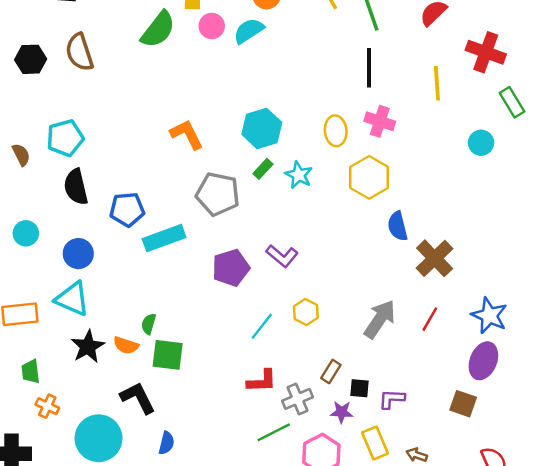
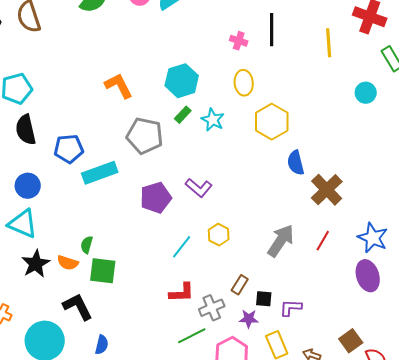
pink cross: (380, 121) -> (239, 41), moved, size x0.7
purple ellipse: (483, 361) -> (368, 276), turned -40
brown square: (463, 404) -> (351, 341), moved, turned 35

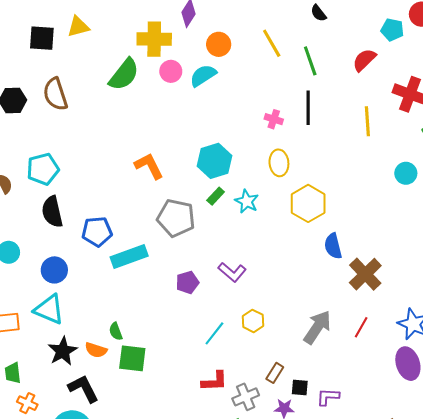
purple pentagon: (156, 198) -> (187, 282), size x0.7
green semicircle: (87, 245) -> (116, 331), turned -36
black L-shape: (78, 307) -> (83, 389), moved

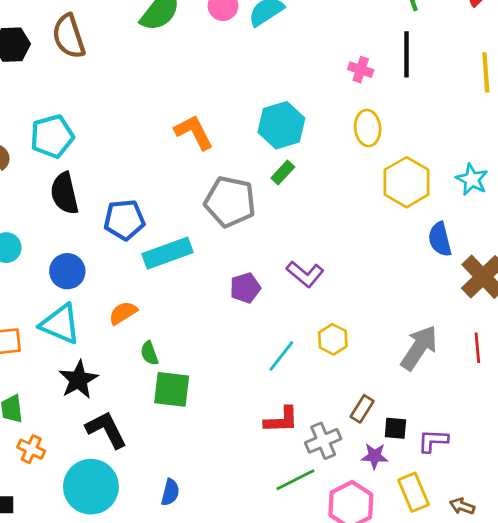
cyan star: (247, 201) -> (472, 179), moved
red line: (361, 327) -> (477, 348), turned -35
orange semicircle: (96, 350) -> (123, 313), moved, turned 130

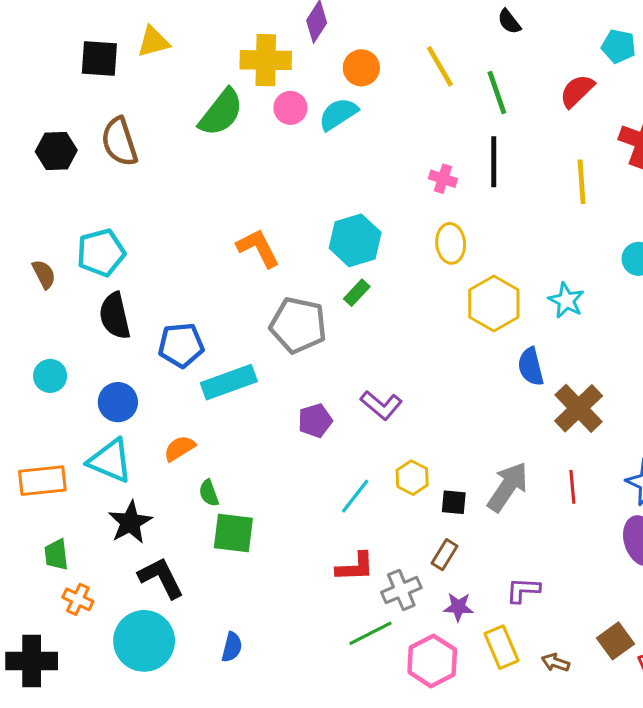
black square: (395, 428) -> (454, 502), moved

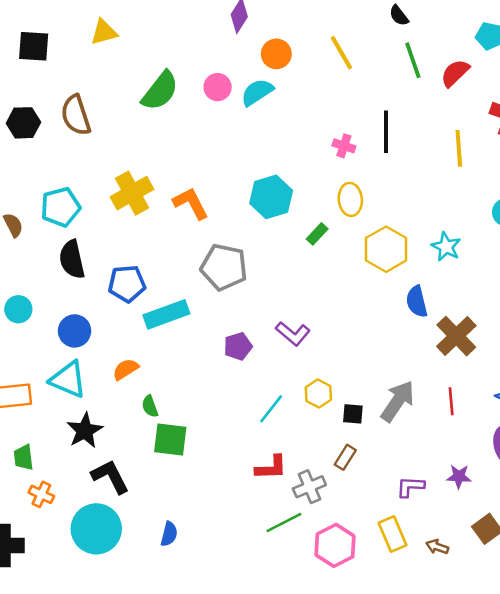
black square: (99, 59) -> (34, 46), moved
yellow cross: (266, 60) -> (132, 193), moved, turned -30
green line: (497, 92) -> (413, 60), moved
green rectangle: (357, 293) -> (317, 234), moved
purple star: (458, 607) -> (459, 477), moved

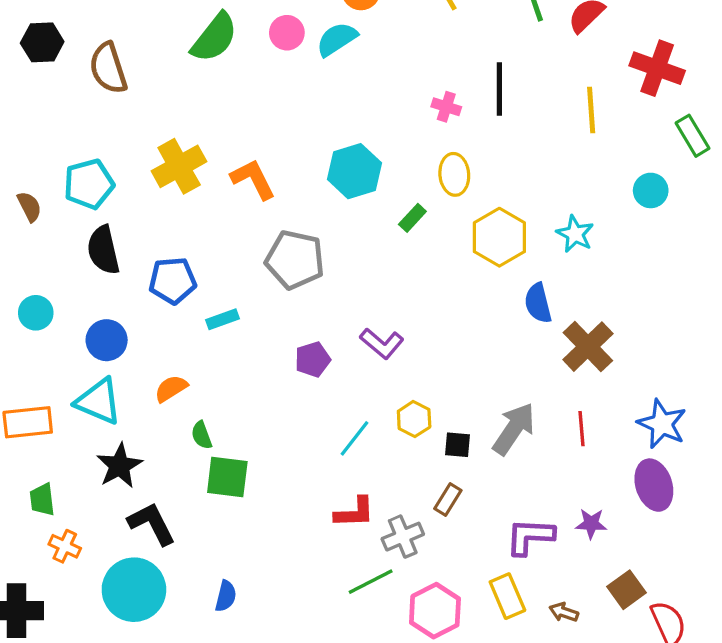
black hexagon: (23, 123) -> (42, 42), moved
cyan rectangle: (166, 314) -> (222, 319), size x0.6
purple L-shape: (410, 487) -> (530, 537), size x1.4

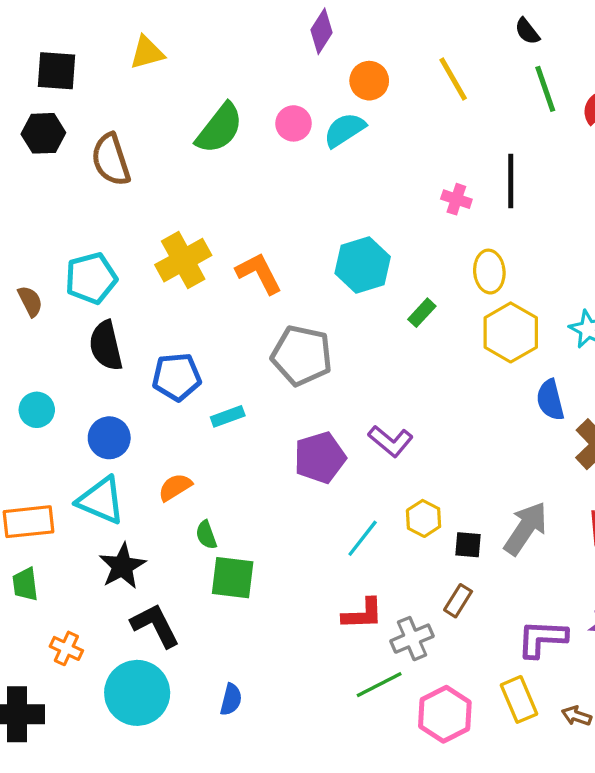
yellow ellipse: (454, 174) -> (489, 272), moved
purple pentagon: (313, 359) -> (320, 458), size x1.4
green trapezoid: (42, 500) -> (25, 584), moved

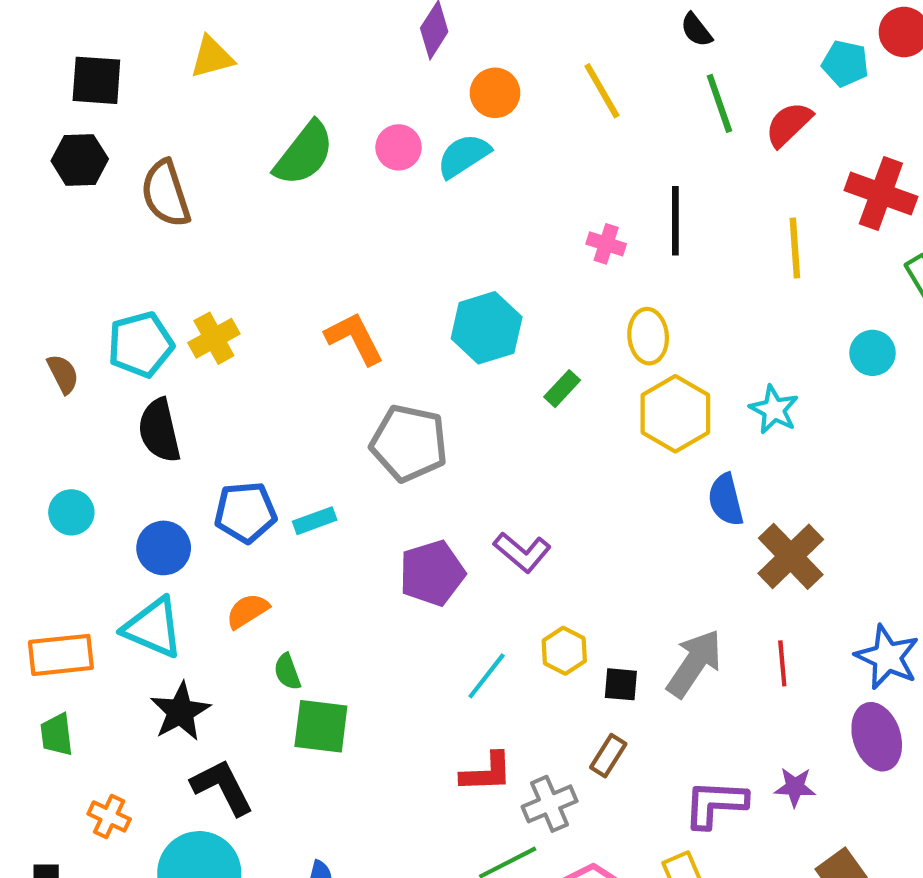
yellow cross: (183, 260) -> (214, 338), moved, size x0.7
blue pentagon: (177, 377) -> (245, 512), moved

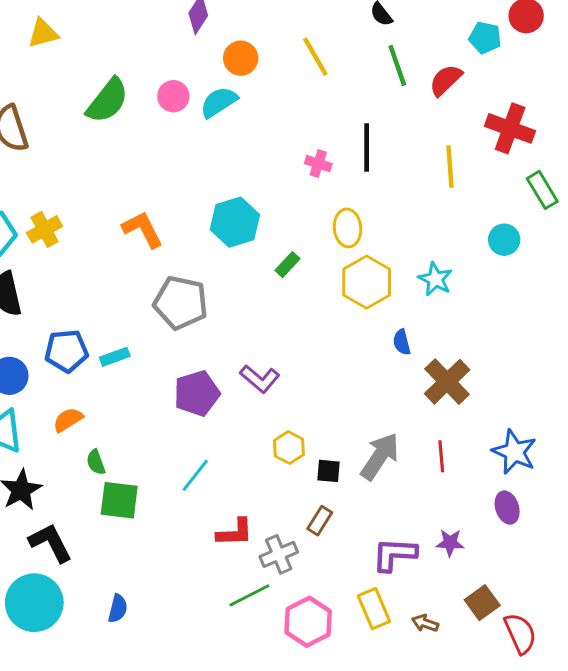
blue semicircle: (726, 500) -> (402, 342), size x0.7
cyan line: (487, 676) -> (195, 475), moved
purple ellipse: (877, 737) -> (507, 508), size x0.7

